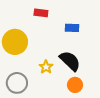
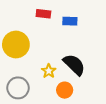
blue rectangle: (72, 28) -> (70, 21), moved
orange circle: (75, 85) -> (65, 90), moved

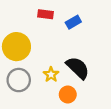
blue rectangle: (70, 21) -> (73, 22), turned -32
gray circle: (18, 88) -> (19, 80), moved

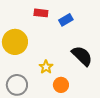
black semicircle: (78, 68) -> (82, 56), moved
gray circle: (19, 80) -> (17, 85), moved

